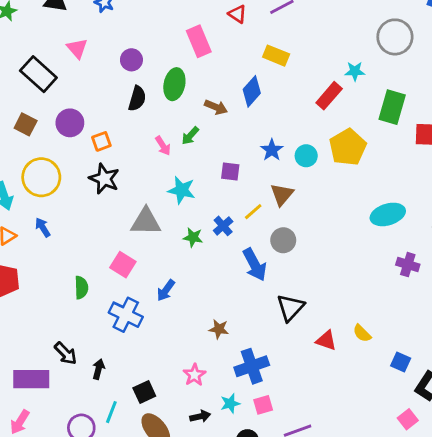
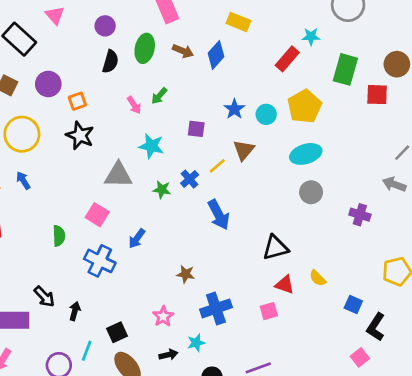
brown arrow: (216, 107) -> (183, 51), moved
cyan ellipse: (388, 214) -> (306, 154), moved
gray circle: (283, 240) -> (311, 192), moved
black triangle: (290, 308) -> (275, 248), moved, turned 32
pink square: (263, 405) -> (269, 311), moved

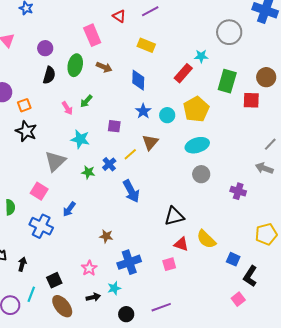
blue diamond: (216, 55) -> (138, 80), moved, turned -40
gray triangle: (118, 175) -> (55, 161), turned -45
yellow semicircle: (318, 278) -> (206, 239), size x1.5

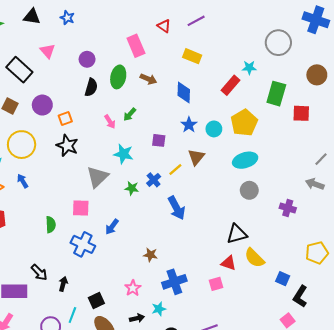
brown circle: (266, 77) -> (317, 75), moved
pink square: (39, 191) -> (81, 208), turned -30
black triangle: (174, 216) -> (237, 234), moved

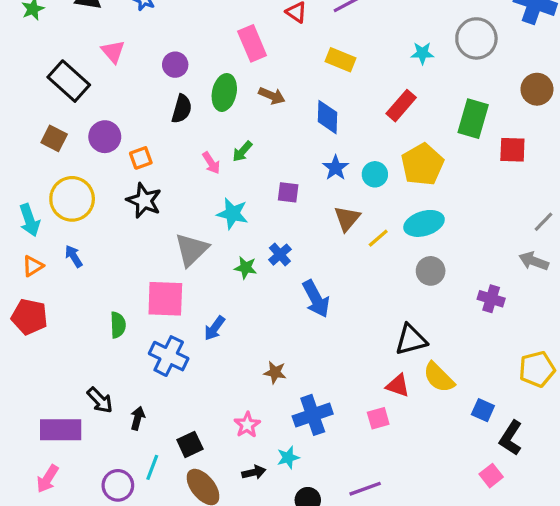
cyan star: (249, 68) -> (422, 53), moved
yellow line: (175, 170) -> (378, 238), moved
pink square: (81, 208) -> (165, 299), size x1.4

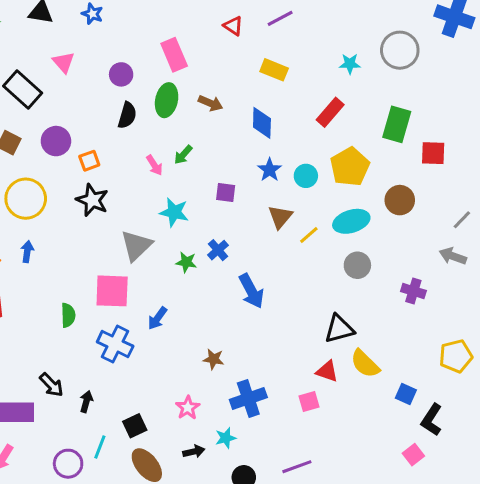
pink rectangle: (252, 43) -> (174, 55), moved
brown circle: (537, 89) -> (400, 200), moved
blue arrow: (74, 256) -> (27, 252), turned 40

